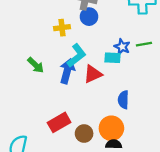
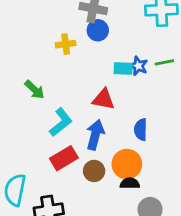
cyan L-shape: (77, 56) -> (61, 122), moved
cyan rectangle: (112, 58) -> (123, 69), moved
blue arrow: (67, 71) -> (95, 135), moved
red triangle: (93, 74) -> (103, 99), turned 36

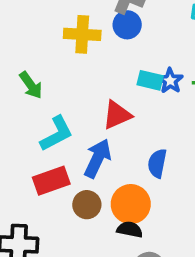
yellow cross: (66, 44) -> (82, 34), size x1.4
red triangle: (103, 99) -> (117, 115), turned -45

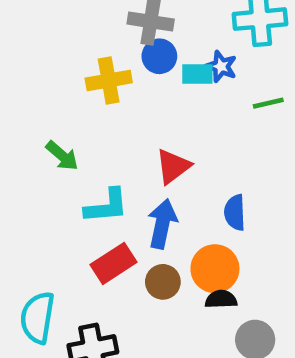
cyan rectangle: (150, 80) -> (197, 74), moved
blue star: (170, 81) -> (221, 66), moved
cyan L-shape: (56, 134) -> (106, 206), turned 36

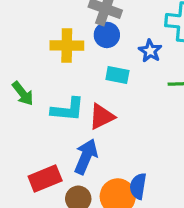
cyan rectangle: (197, 74) -> (117, 75), moved
cyan L-shape: (106, 206) -> (68, 109), moved
blue semicircle: (235, 212) -> (138, 186), moved

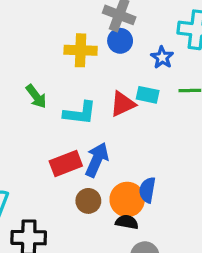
cyan rectangle: (117, 75) -> (148, 95), moved
red triangle: (102, 117) -> (123, 104), moved
red rectangle: (45, 179) -> (66, 163), moved

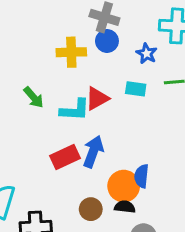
red triangle: (123, 104) -> (97, 98), moved
brown circle: (88, 201) -> (91, 209), moved

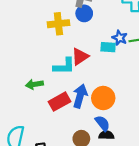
blue star: (147, 54) -> (120, 38), moved
green arrow: (34, 97) -> (34, 84), moved, turned 126
blue semicircle: (142, 176) -> (102, 123), moved, turned 140
orange circle: (124, 186) -> (103, 98), moved

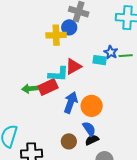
blue circle: (84, 13) -> (69, 27), moved
red rectangle: (60, 102) -> (48, 87), moved
black semicircle: (106, 135) -> (92, 140), turned -32

